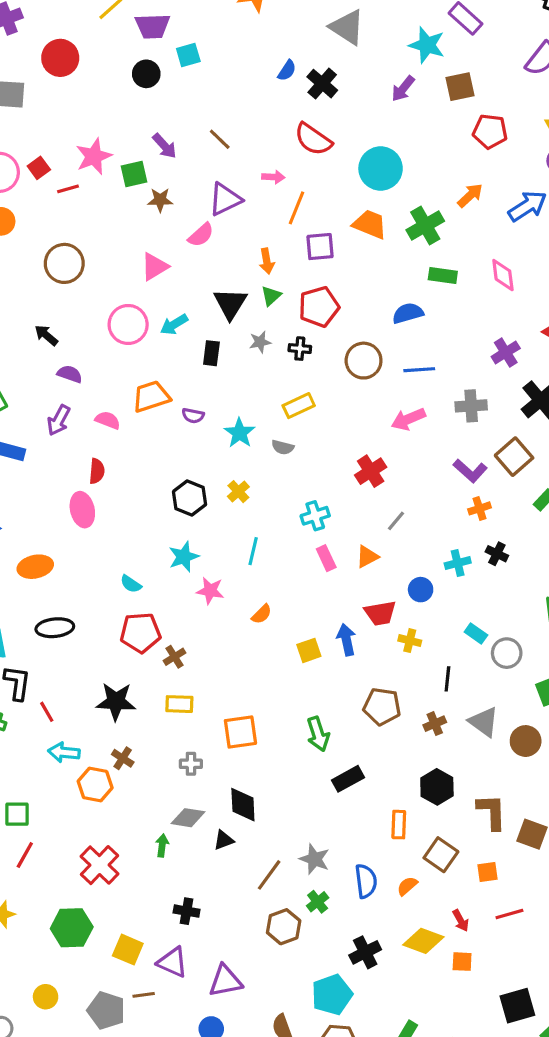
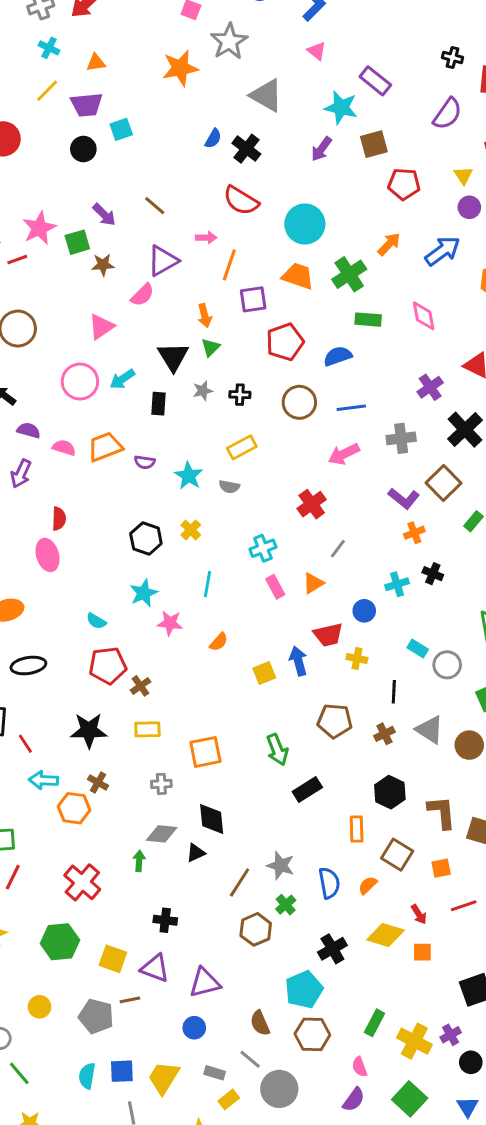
red pentagon: (319, 307) -> (285, 342), moved
pink semicircle: (108, 420) -> (64, 448), moved

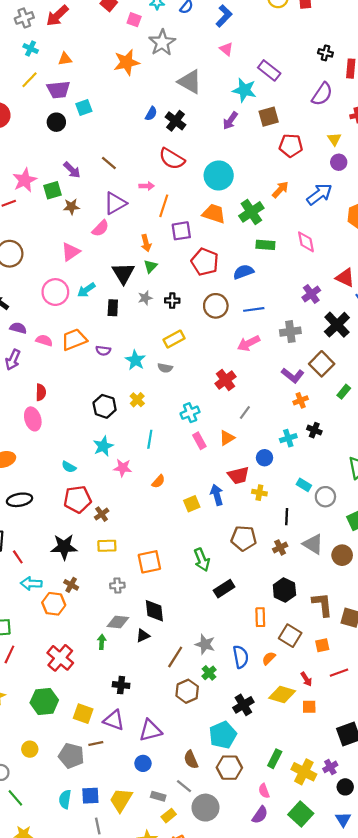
red pentagon: (285, 342) -> (205, 262), turned -30

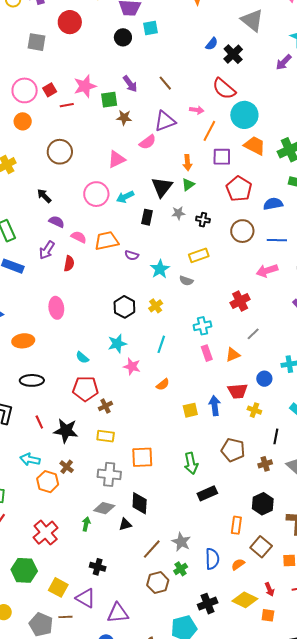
cyan circle: (219, 175) -> (244, 115), moved
red semicircle: (41, 392) -> (69, 264), moved
red line: (18, 557) -> (39, 422), moved
gray cross: (117, 585) -> (109, 474), size x1.6

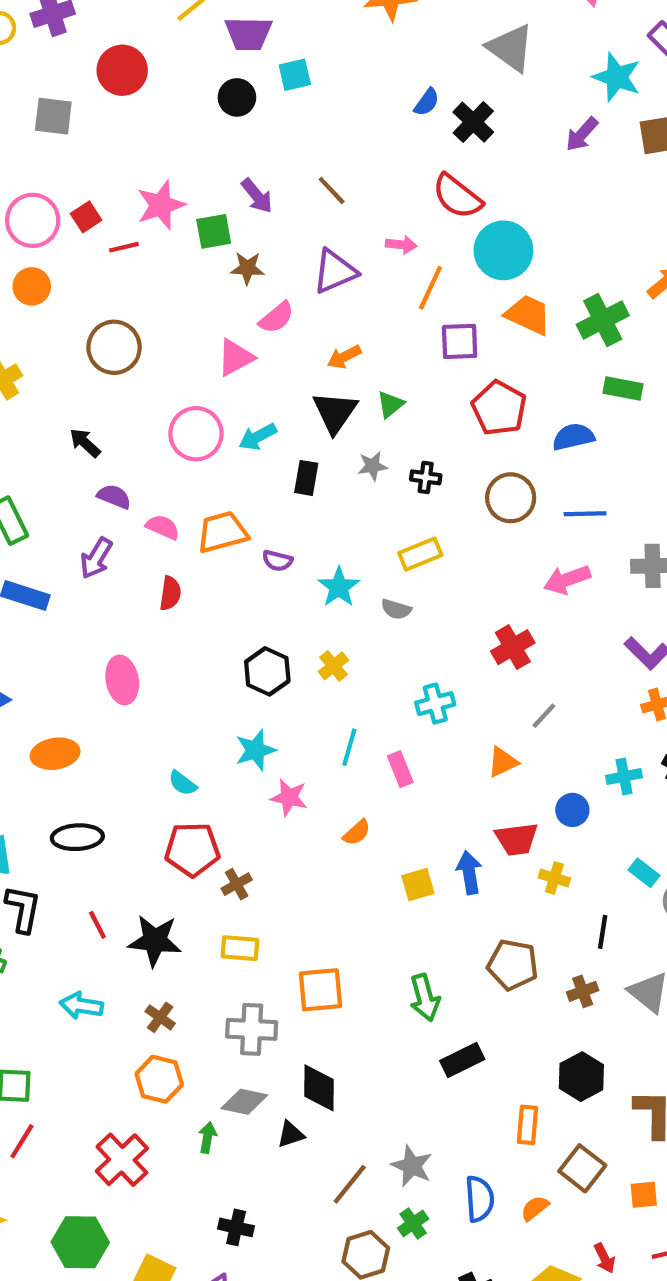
pink semicircle: (148, 142) -> (276, 318), moved
orange arrow: (187, 163) -> (344, 357), moved, turned 70
red semicircle: (69, 264) -> (170, 593), moved
pink rectangle: (207, 353) -> (400, 769), moved
orange hexagon: (48, 482) -> (159, 1079), moved

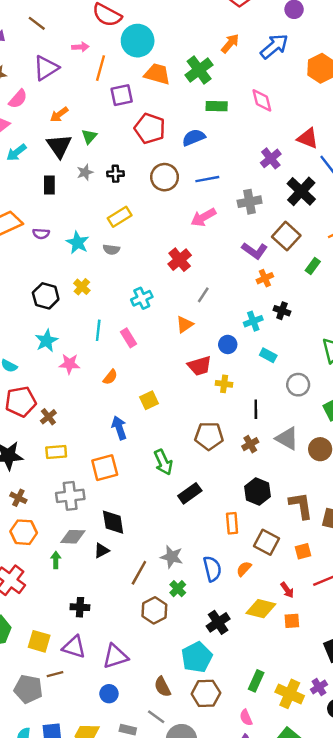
cyan arrow: (258, 437) -> (16, 152), moved
blue arrow: (469, 872) -> (119, 428), moved
cyan rectangle: (644, 873) -> (268, 355), moved

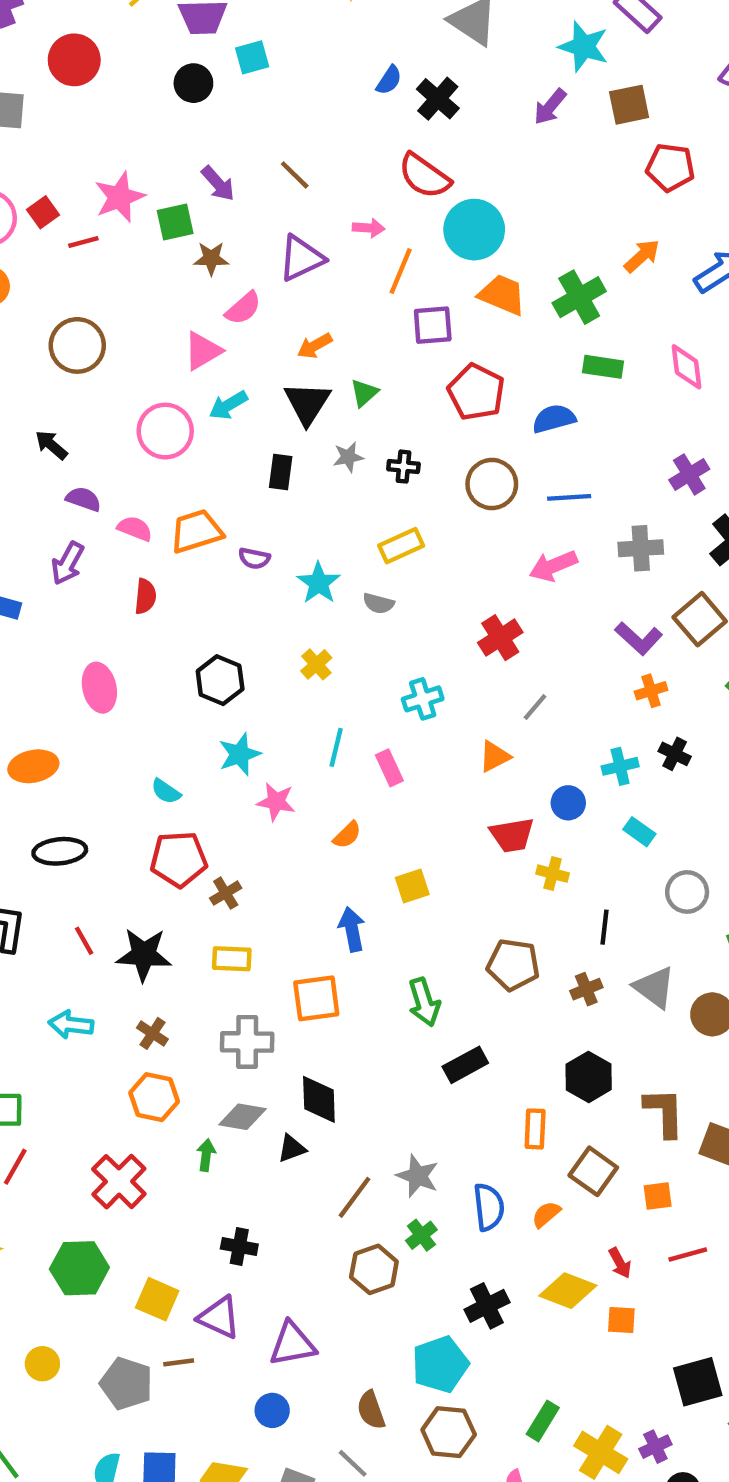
black hexagon: (46, 296) -> (220, 680), moved

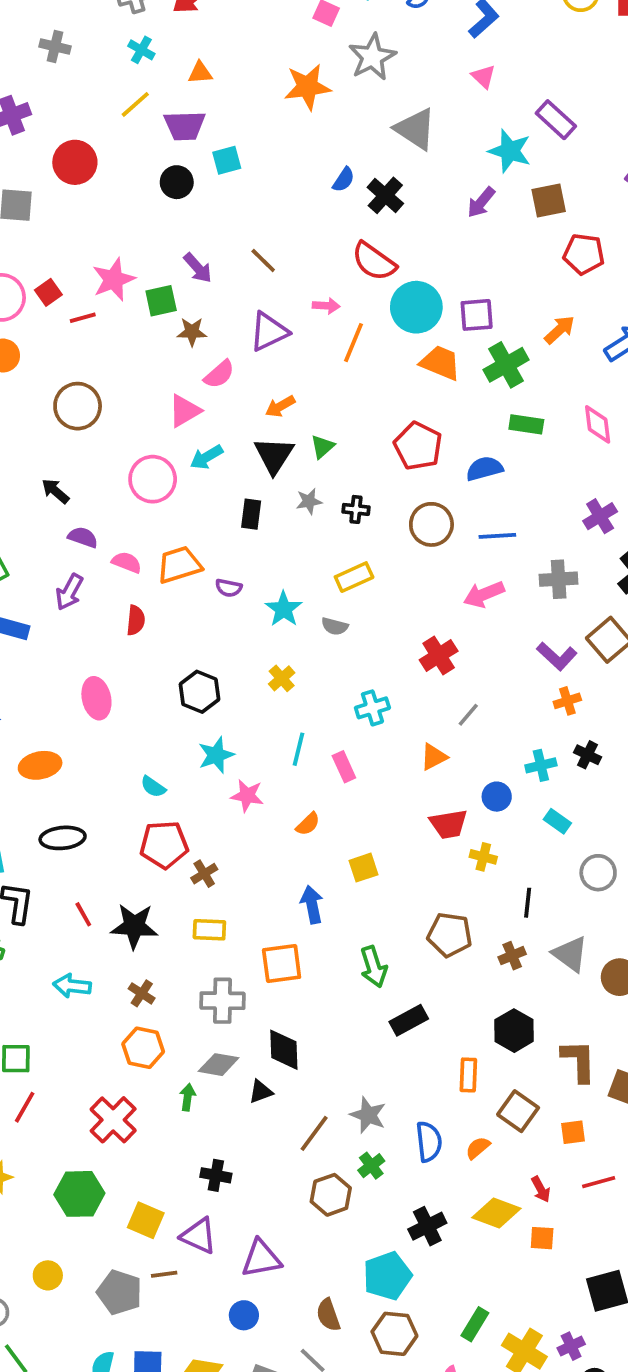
purple square: (433, 325) -> (477, 315), moved

